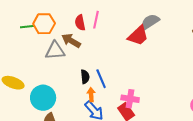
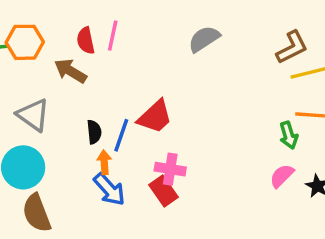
red trapezoid: (138, 36) -> (155, 117), moved
gray triangle: (55, 51) -> (33, 115), moved, turned 40
blue line: (101, 79) -> (121, 135), turned 42

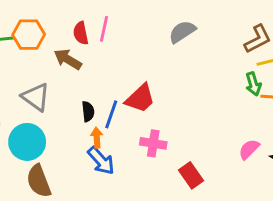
green arrow: (289, 135) -> (253, 84), moved
red rectangle: (163, 191) -> (191, 175), moved

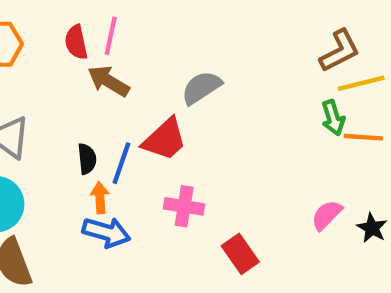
gray semicircle: (182, 32) -> (201, 88), moved
brown arrow: (68, 59) -> (109, 81), moved
blue arrow: (101, 161) -> (106, 232), turned -32

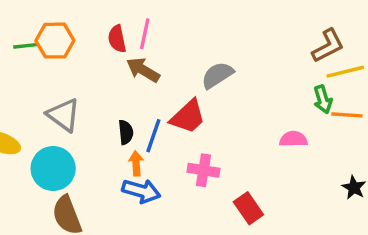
pink semicircle: (327, 215) -> (293, 139), moved, turned 44

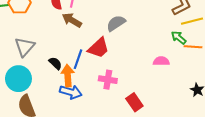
green arrow: (323, 99) -> (179, 38), turned 147
gray triangle: (63, 115) -> (25, 47), turned 35
black semicircle: (126, 132) -> (55, 63), moved, turned -40
orange arrow: (136, 163) -> (68, 76), size x1.5

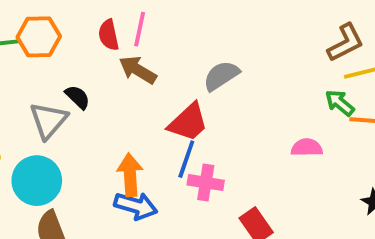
blue line: (78, 59) -> (186, 159), moved
black semicircle: (55, 63) -> (78, 97), moved

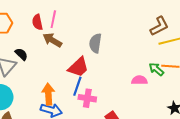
gray semicircle: (221, 76) -> (95, 43), turned -48
green arrow: (340, 103) -> (156, 69), moved

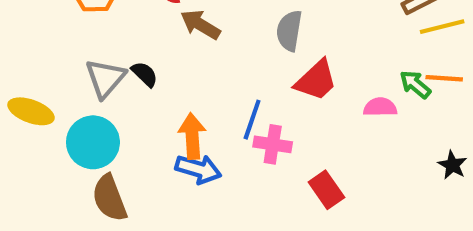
black semicircle: (21, 54) -> (145, 74), moved
red trapezoid: (78, 67) -> (316, 80), moved

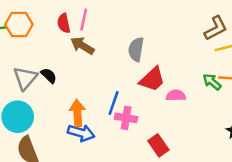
pink semicircle: (380, 107) -> (176, 95), moved

